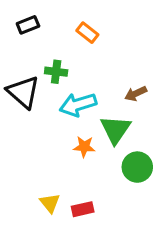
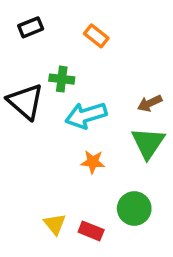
green triangle: (115, 130) -> (148, 143), moved
green circle: (137, 167) -> (134, 209), moved
red rectangle: (83, 209) -> (91, 231), turned 35

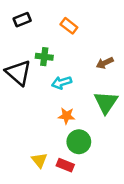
brown arrow: (150, 103) -> (105, 63), moved
cyan arrow: (86, 115) -> (62, 83), size x0.7
green circle: (134, 209) -> (79, 142), moved

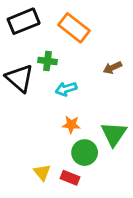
black rectangle: (22, 20) -> (24, 21), size x1.6
orange rectangle: (69, 26) -> (74, 28), size x1.6
green triangle: (106, 102) -> (114, 134), moved

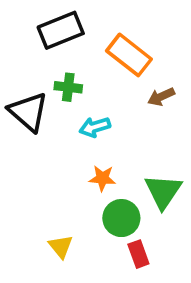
black rectangle: (24, 21) -> (61, 30), moved
orange rectangle: (74, 28) -> (129, 55), moved
red rectangle: (70, 178) -> (138, 254), moved, turned 48

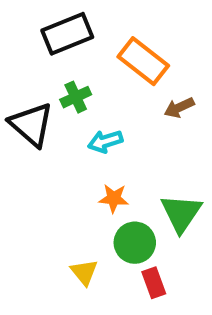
green cross: (68, 87) -> (76, 97), turned -32
yellow triangle: (61, 246) -> (84, 272), moved

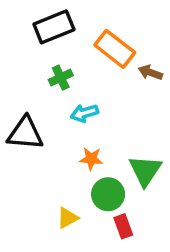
brown arrow: (179, 108) -> (150, 72), moved, turned 45
black triangle: (31, 124) -> (25, 133), moved, turned -36
yellow triangle: (84, 272) -> (67, 218), turned 40

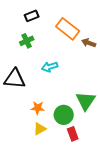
black rectangle: (54, 27) -> (32, 16), size x0.6
green cross: (61, 78) -> (27, 41), moved
orange star: (91, 159) -> (38, 108), moved

